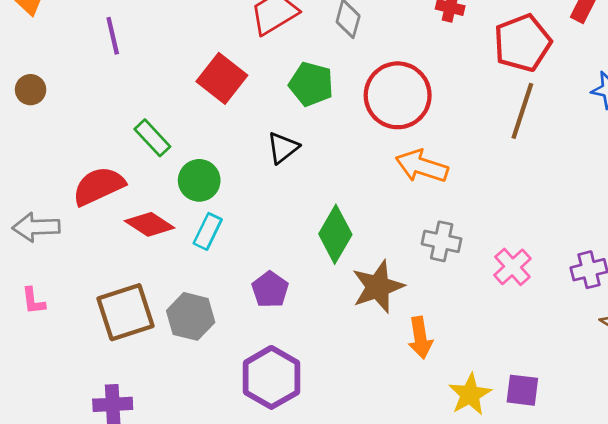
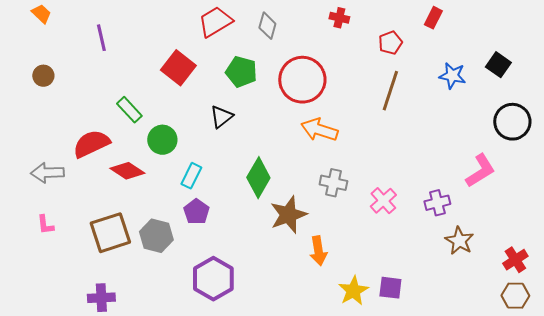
red pentagon: (522, 43) -> (390, 43), size x0.6
cyan rectangle: (208, 231) -> (191, 176), moved
purple pentagon: (270, 290) -> (196, 212), moved

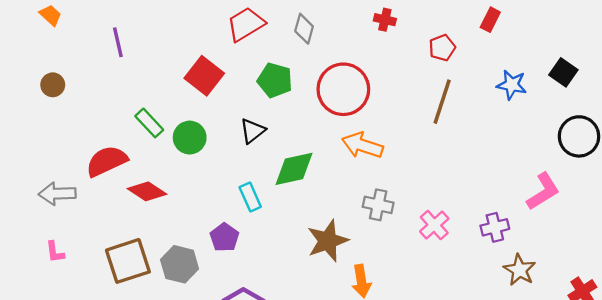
green circle: (162, 140) -> (190, 138), moved
cyan rectangle: (191, 176) -> (250, 197), moved, turned -50
green diamond: (258, 178) -> (294, 169), moved, turned 48

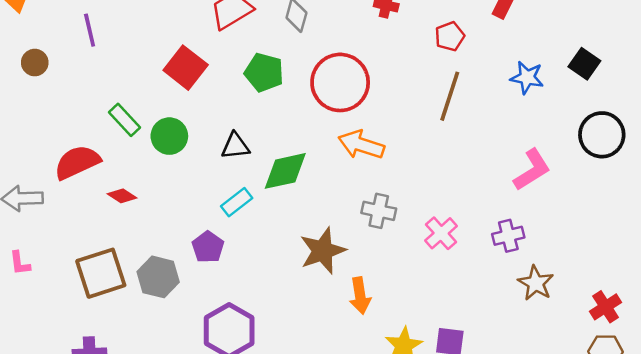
brown circle: (53, 85) -> (35, 63), moved
black triangle: (252, 131) -> (235, 146), moved, turned 32
red diamond: (147, 191) -> (122, 196), size x0.7
pink L-shape: (543, 191) -> (532, 170), moved
cyan rectangle: (250, 197) -> (237, 202), turned 76

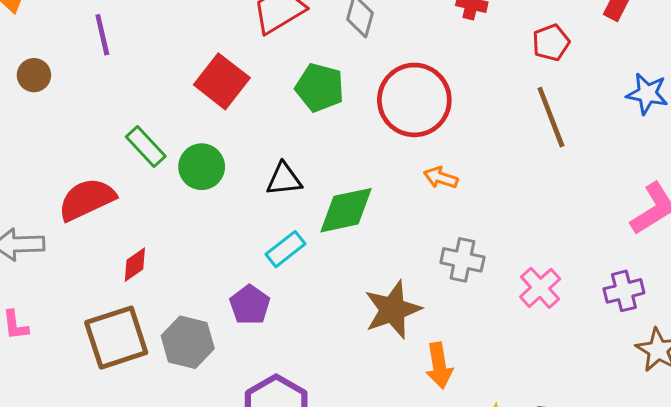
brown line: (450, 96) -> (551, 117), turned -39
orange arrow: (361, 145) -> (441, 178), size x0.6
red diamond: (122, 196) -> (135, 265), moved, turned -68

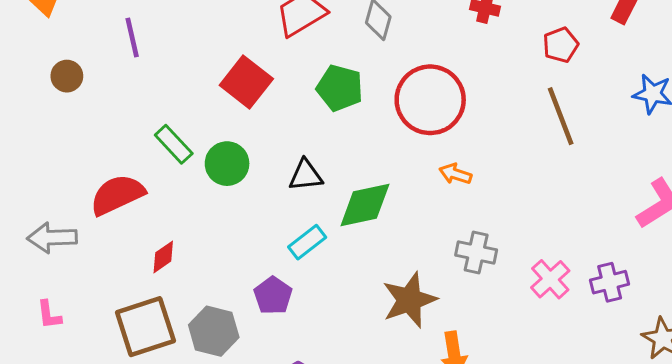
purple cross: (624, 291) -> (610, 282), moved

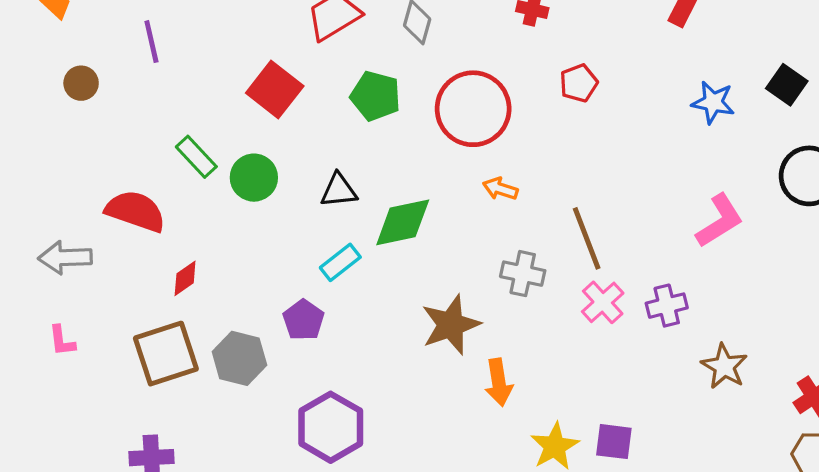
red pentagon: (561, 45) -> (579, 83), moved
brown line: (561, 116) -> (587, 238), moved
red semicircle: (117, 195) -> (135, 211), turned 44

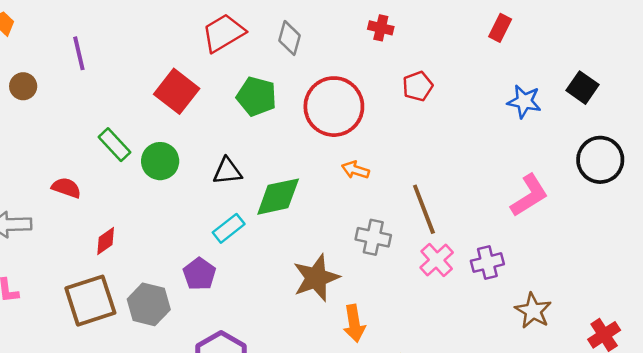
red semicircle: (135, 211) -> (66, 188), size x0.6

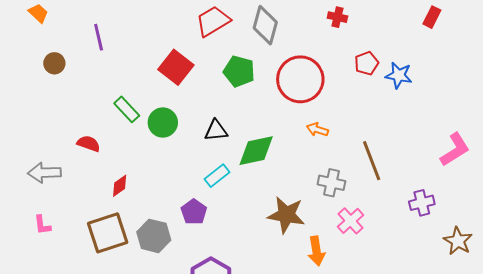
gray diamond: (289, 38) -> (265, 25), size x1.4
blue star: (524, 101) -> (399, 75), moved
pink cross: (437, 260) -> (351, 221), moved
brown star: (316, 278) -> (286, 215), turned 30

